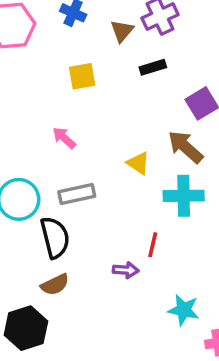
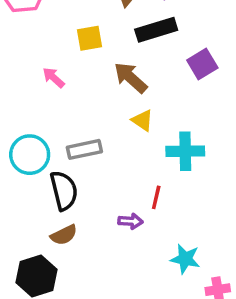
black rectangle: (153, 67) -> (156, 30), size x1.6
pink arrow: (64, 138) -> (54, 78), moved
brown arrow: (185, 147) -> (131, 78), moved

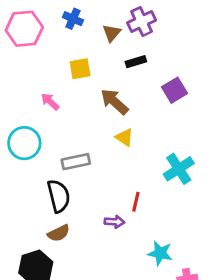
black rectangle: (156, 30) -> (136, 62), size x0.6
cyan cross: (185, 151) -> (179, 169), moved, turned -32
cyan circle: (30, 155) -> (24, 143), moved

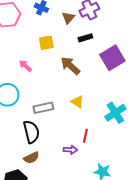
purple square: (174, 90) -> (112, 58), size x1.4
yellow triangle: (124, 137) -> (77, 102), moved

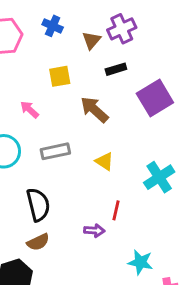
gray rectangle: (43, 108) -> (55, 151), moved

